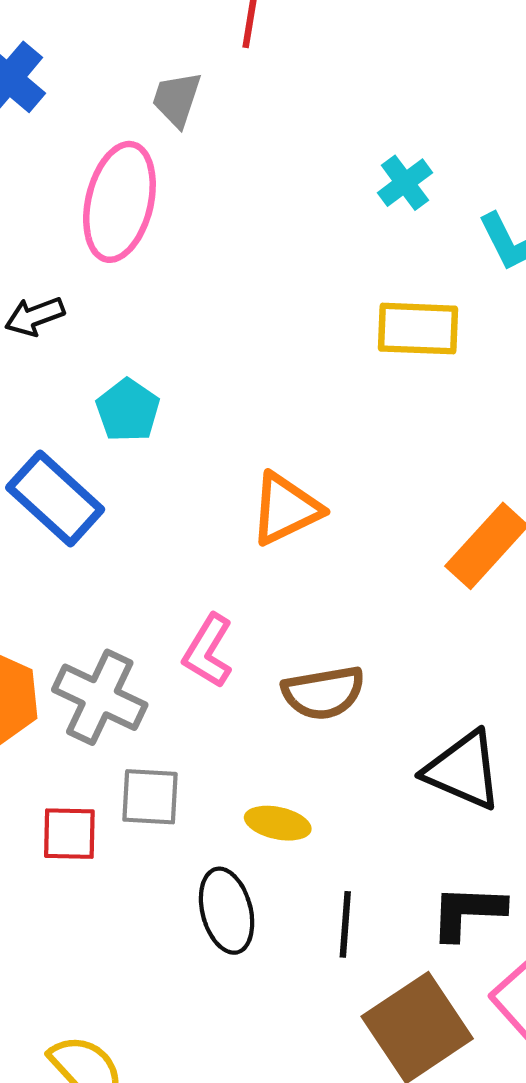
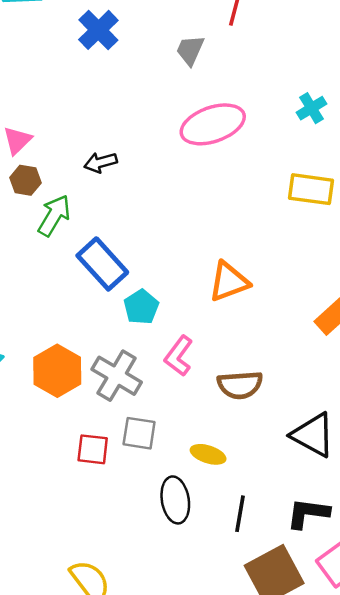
pink ellipse: (119, 202) -> (213, 124), moved, turned 52
cyan pentagon: (128, 410) -> (141, 307), moved

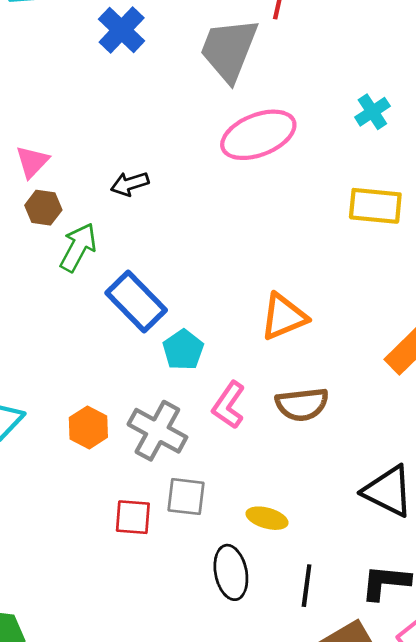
gray trapezoid: (190, 50) -> (229, 50), size x1.8
orange hexagon: (57, 371) -> (88, 427), size x0.7
brown semicircle: (240, 385) -> (302, 404), moved

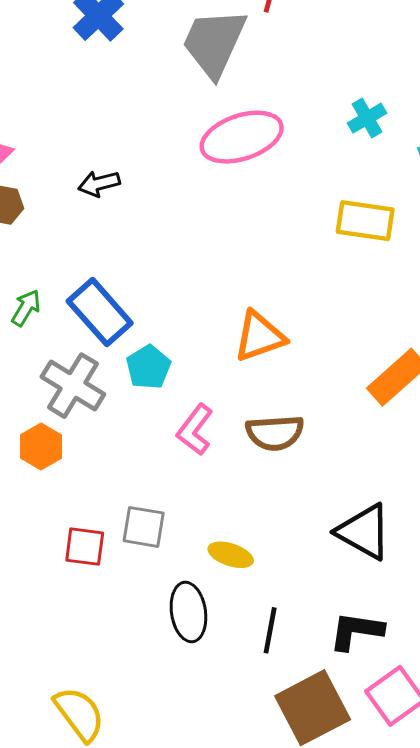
green arrow: (78, 247) -> (26, 308), moved, size x0.7
gray cross: (157, 431) -> (73, 386), moved

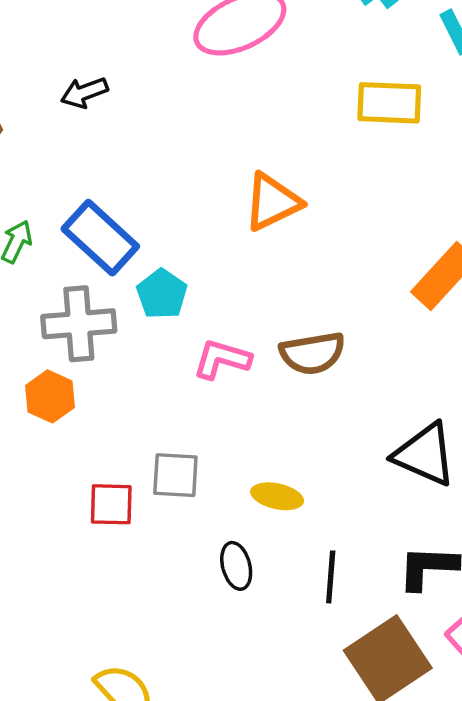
orange triangle: (260, 336) -> (272, 202), moved
gray cross: (73, 386) -> (79, 324), turned -30
pink L-shape: (195, 430) -> (222, 359), turned 75
black ellipse: (188, 612) -> (236, 566), size x0.7

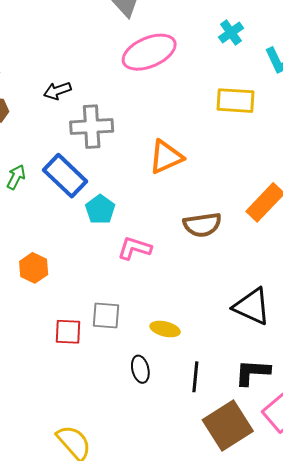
gray cross: (79, 324) -> (92, 127), moved
brown semicircle: (312, 353) -> (202, 225), moved

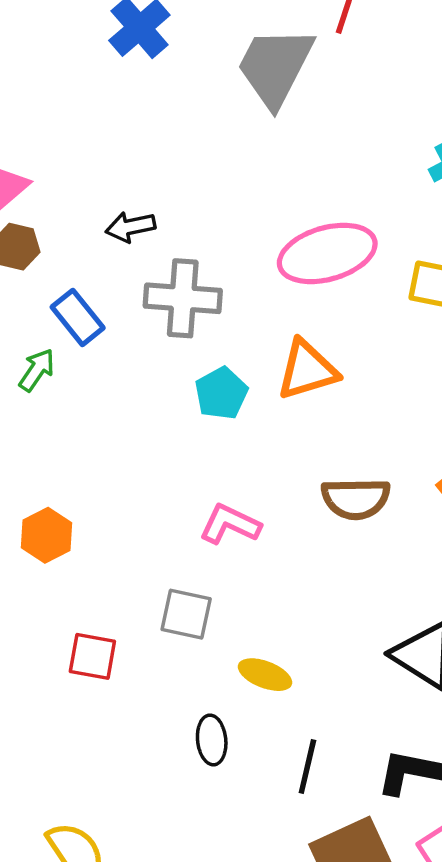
pink ellipse: (149, 52) -> (327, 253), moved
blue rectangle: (65, 176) -> (78, 317), moved, size x0.7
cyan pentagon: (100, 209) -> (221, 393), moved
gray square: (106, 315) -> (186, 614), moved

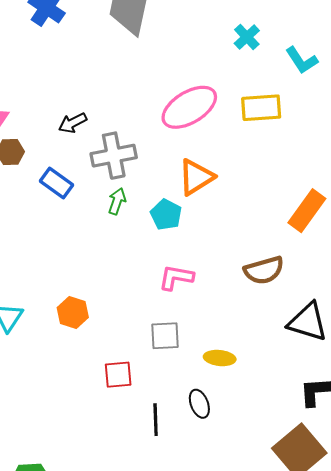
green arrow: (37, 370) -> (117, 201), moved
cyan pentagon: (221, 393) -> (166, 215), moved
brown semicircle: (356, 499) -> (264, 270), moved
black line: (307, 766) -> (156, 420), moved

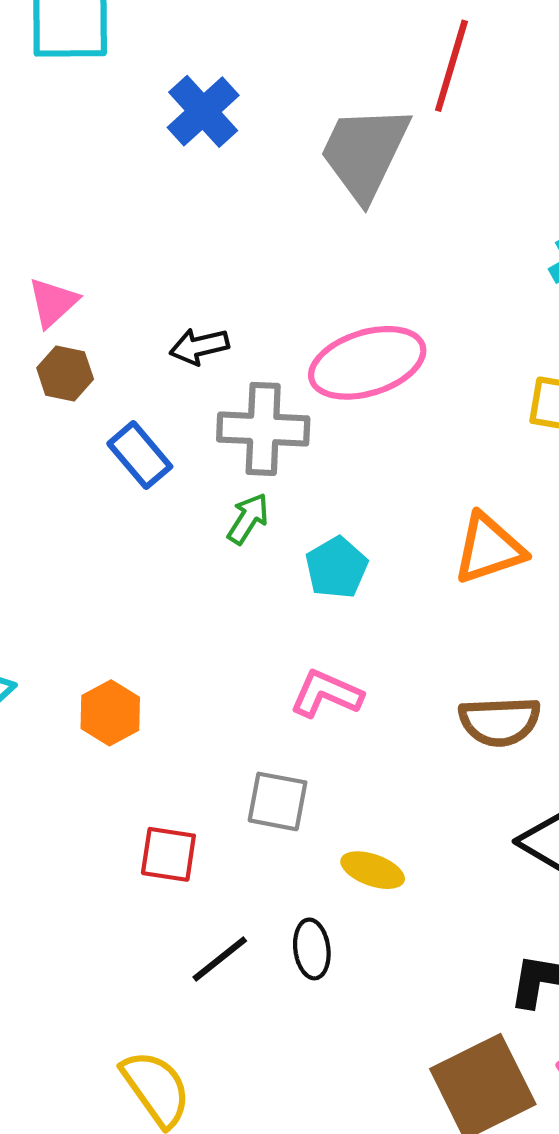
pink ellipse: (189, 107) -> (367, 363), moved
orange triangle: (196, 177) -> (489, 549), moved
black line: (156, 420) -> (220, 959), turned 40

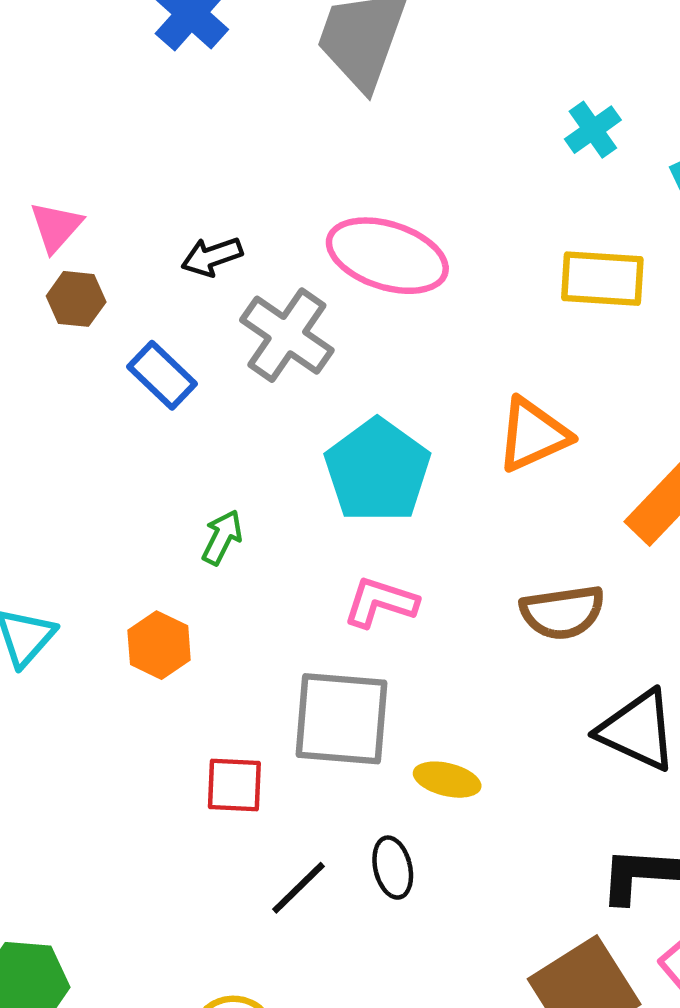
pink ellipse: (367, 363) -> (387, 256), turned 41
gray cross: (263, 429) -> (287, 335), turned 38
green arrow: (248, 519) -> (222, 537), moved
cyan pentagon: (337, 568) -> (377, 471), size x1.6
gray square: (278, 801) -> (341, 719), size x1.6

